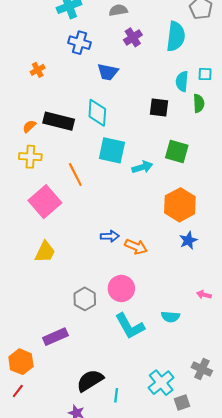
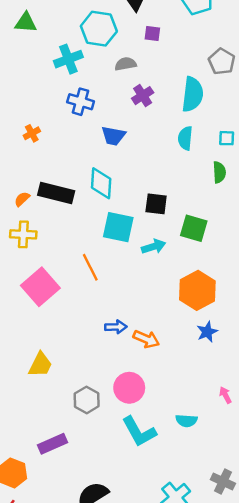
cyan semicircle: (182, 81) -> (185, 138), moved
black square: (159, 108) -> (156, 204), moved
orange line: (75, 174) -> (90, 267), moved
yellow trapezoid: (45, 252) -> (40, 365), moved
pink arrow: (204, 295) -> (225, 395), turned 48

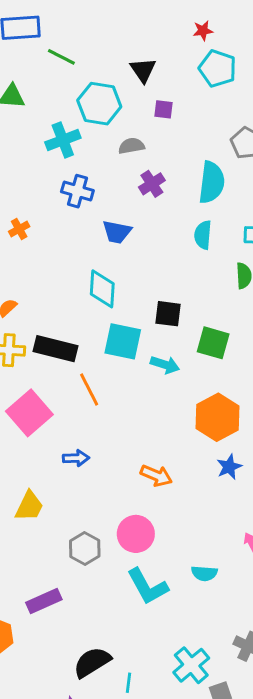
black rectangle: (56, 193) -> (56, 349), moved
cyan arrow: (154, 247) -> (165, 365), turned 35
blue arrow: (116, 327) -> (76, 458), moved

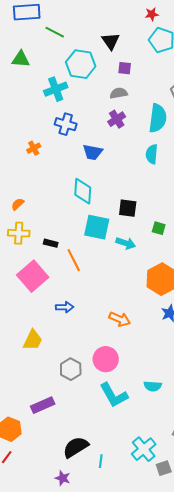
gray semicircle: (131, 146) -> (119, 93), moved
orange cross: (19, 229) -> (34, 148), moved
green square: (213, 343) -> (159, 228), size x0.6
black rectangle: (56, 349) -> (51, 243), moved, size x0.5

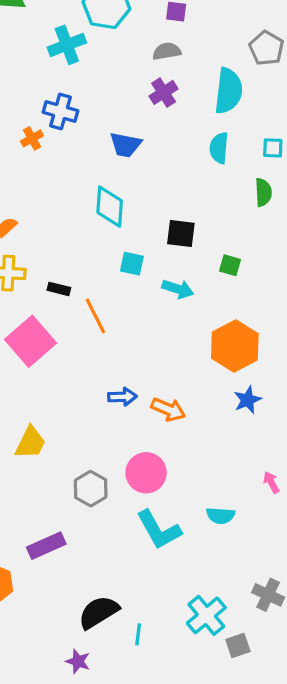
blue cross: (66, 124) -> (61, 111), moved
cyan square: (97, 227) -> (132, 264), size x0.6
blue arrow: (65, 307) -> (122, 397), moved

